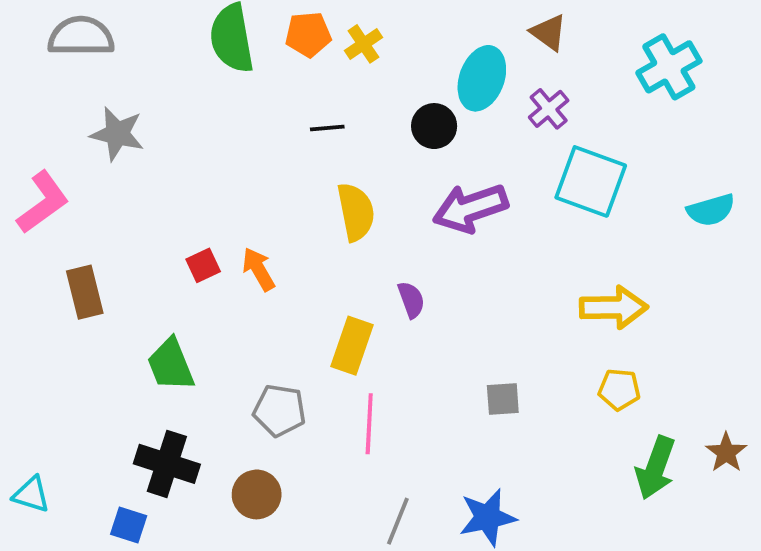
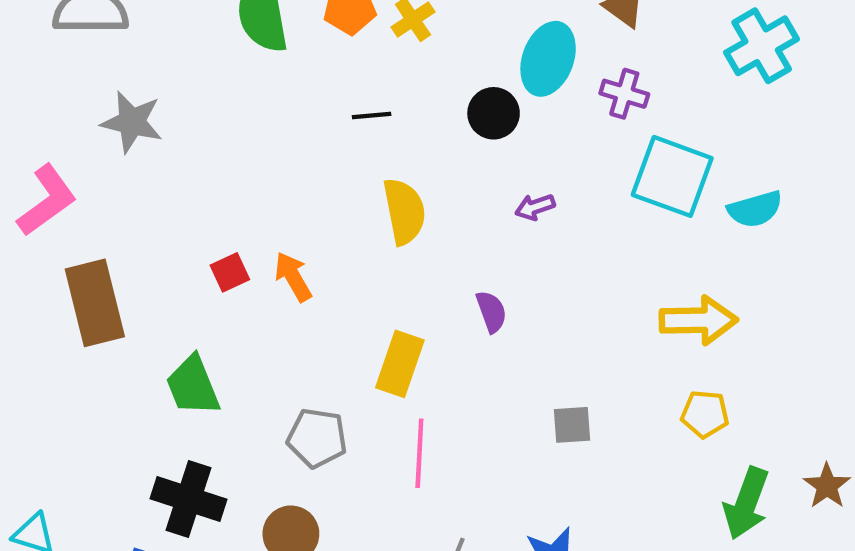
purple cross: (549, 109) -> (624, 94), turned -33
purple arrow: (470, 208) -> (535, 207), size x0.5
cyan semicircle: (711, 210) -> (755, 209), moved
brown rectangle: (85, 292) -> (95, 303), size x1.4
purple semicircle: (411, 300) -> (491, 312), moved

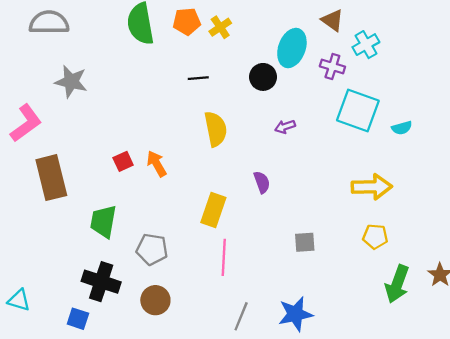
cyan cross: (762, 46) -> (366, 45), moved, size x0.7
cyan semicircle: (755, 209) -> (402, 128), size x0.7
green trapezoid: (193, 386) -> (103, 222), turned 32
gray pentagon: (317, 438) -> (152, 249), moved

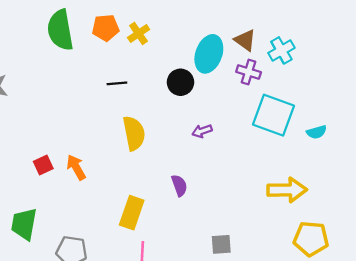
brown triangle: (332, 20) -> (245, 40), moved
yellow pentagon: (375, 237) -> (311, 239), moved, size x1.4

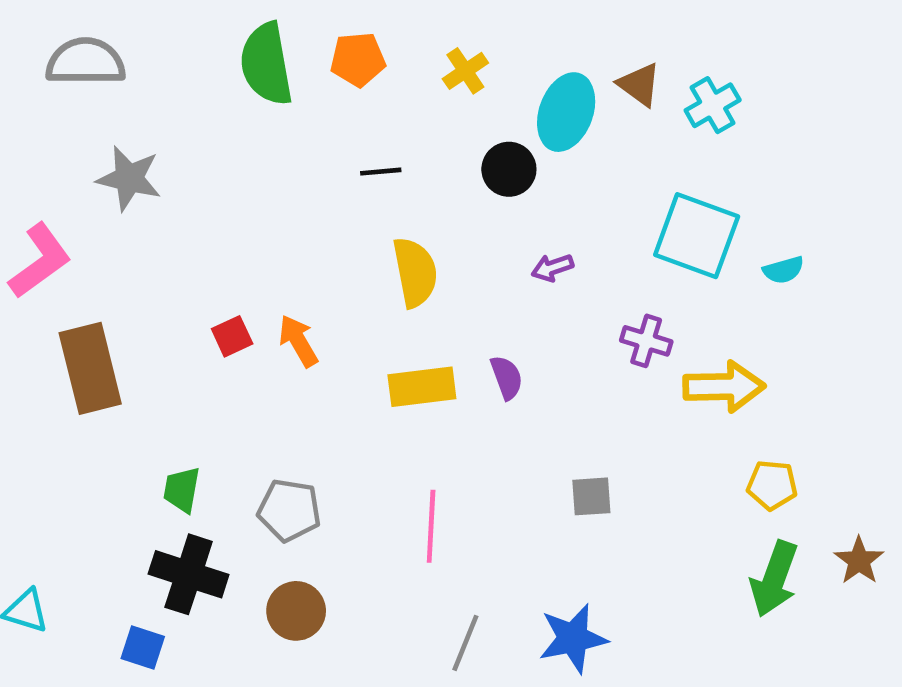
yellow cross: (139, 33) -> (465, 71), moved
purple cross: (249, 72) -> (646, 341), moved
yellow rectangle: (132, 213) -> (422, 387), moved, turned 64
green trapezoid: (24, 224) -> (182, 490), moved, size x0.7
yellow pentagon: (311, 239) -> (772, 485), size x0.7

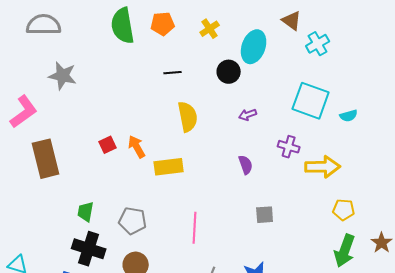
brown triangle: (639, 85) -> (292, 21), moved
purple semicircle: (507, 378) -> (246, 165), moved
yellow rectangle: (422, 387) -> (169, 167), moved

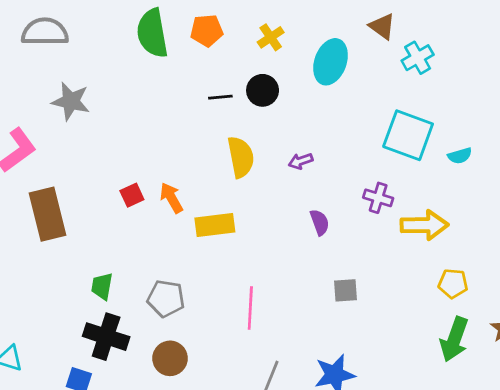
black circle: (229, 72) -> (263, 90), moved
purple arrow: (248, 115) -> (301, 161), moved

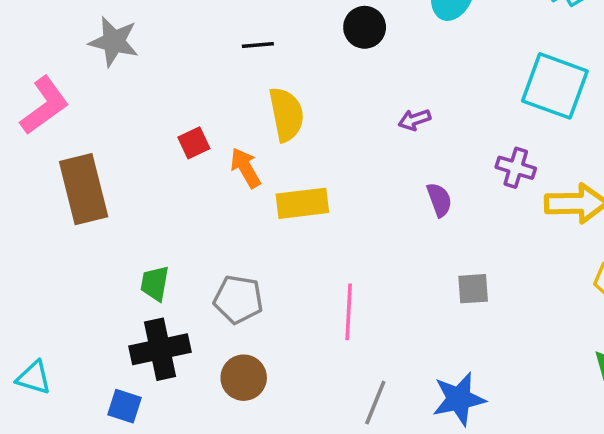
black line: (220, 97) -> (258, 45), moved
yellow semicircle: (241, 157) -> (286, 114), moved
red square: (132, 195) -> (194, 143), moved
black cross: (106, 337) -> (160, 349), turned -30

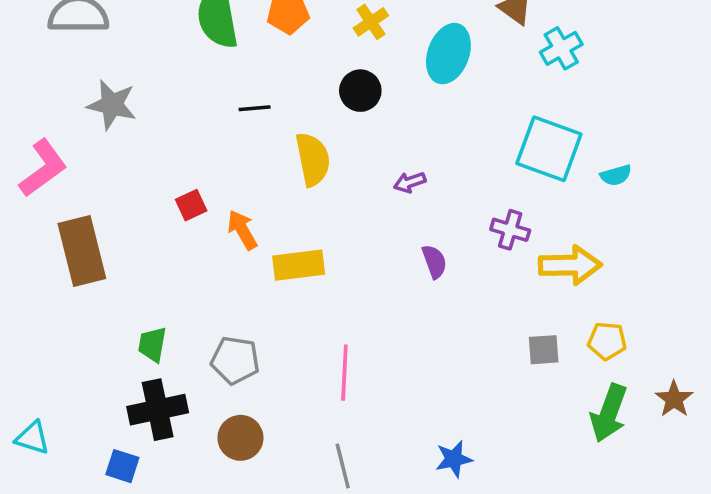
yellow semicircle: (286, 114) -> (313, 159), moved
gray square: (473, 289) -> (544, 350), moved
blue star: (459, 399) -> (454, 459), size x0.7
gray line: (375, 403) -> (343, 466), moved, turned -36

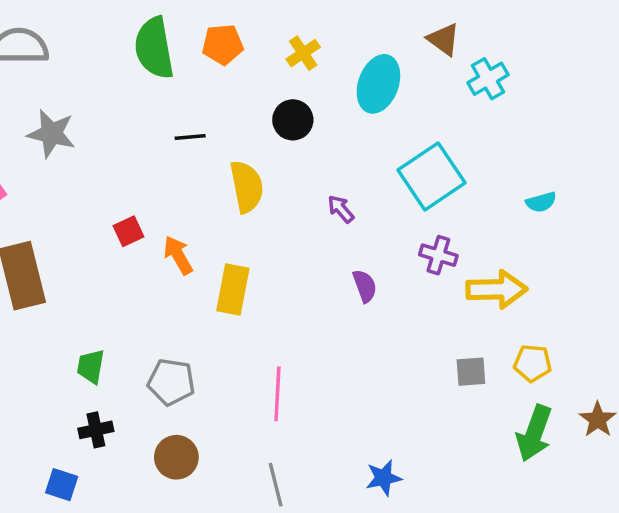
cyan square: (549, 149) -> (432, 176), moved, turned 36
purple arrow: (410, 182) -> (341, 209), turned 68
yellow rectangle: (299, 265) -> (233, 289), turned -72
black cross: (158, 410) -> (96, 430), size x0.6

